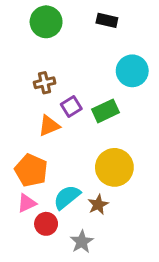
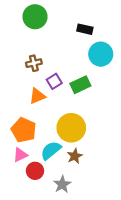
black rectangle: (107, 20) -> (85, 29), moved
yellow circle: (114, 167) -> (71, 128), moved

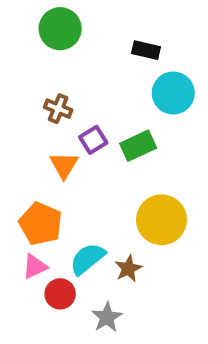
brown cross: (34, 63) -> (58, 109), turned 35
orange triangle: (37, 96) -> (64, 165), turned -36
yellow circle: (71, 128) -> (162, 220), moved

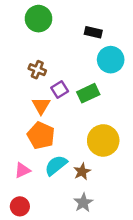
orange pentagon: (41, 224) -> (41, 135), moved
red circle: (60, 294) -> (20, 206), moved
gray star: (107, 317) -> (83, 203), moved

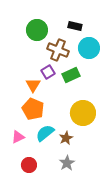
green circle: (39, 19) -> (37, 30), moved
brown cross: (37, 70) -> (58, 50), moved, size x1.5
red circle: (20, 206) -> (29, 165), moved

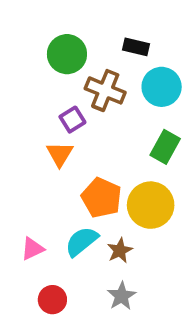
purple square: (48, 72) -> (72, 120), moved
green rectangle: (71, 75) -> (165, 147), moved, turned -36
orange pentagon: (33, 109) -> (102, 198), moved

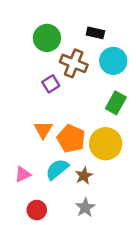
orange triangle: (60, 154) -> (43, 130), moved

